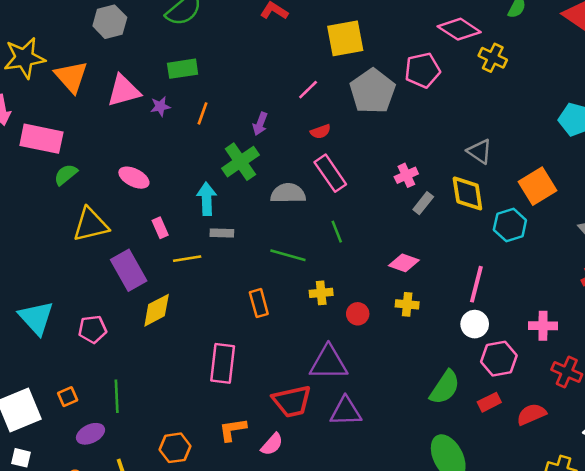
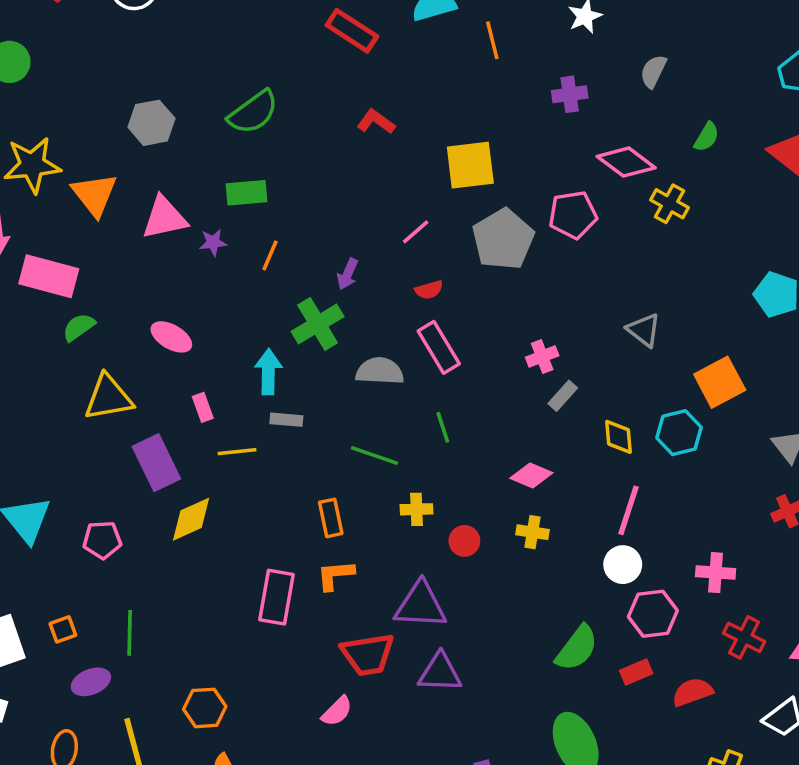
yellow diamond: (467, 193) -> (618, 437), moved, size x0.7
orange L-shape: (233, 430) -> (335, 575), moved

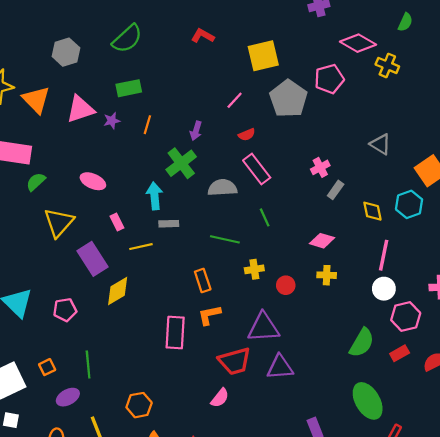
yellow triangle: (108, 397) -> (59, 222), turned -32

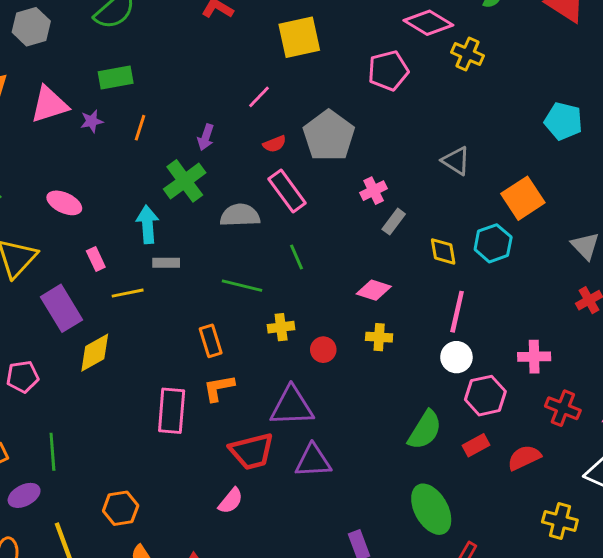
gray pentagon: (288, 99) -> (329, 136), moved

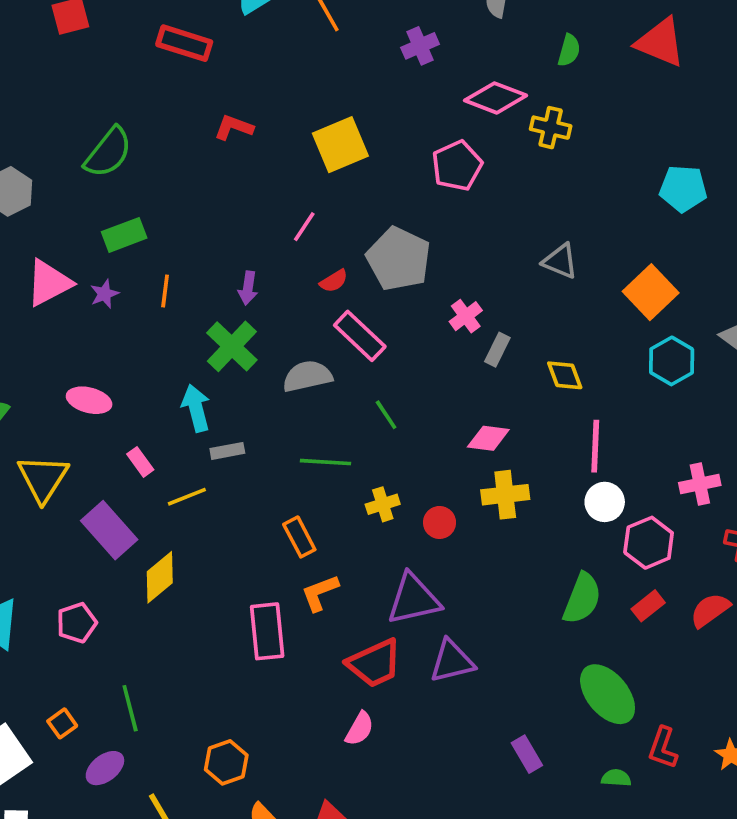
cyan hexagon: (493, 243) -> (672, 361), moved
yellow cross: (379, 337) -> (505, 495), size x1.4

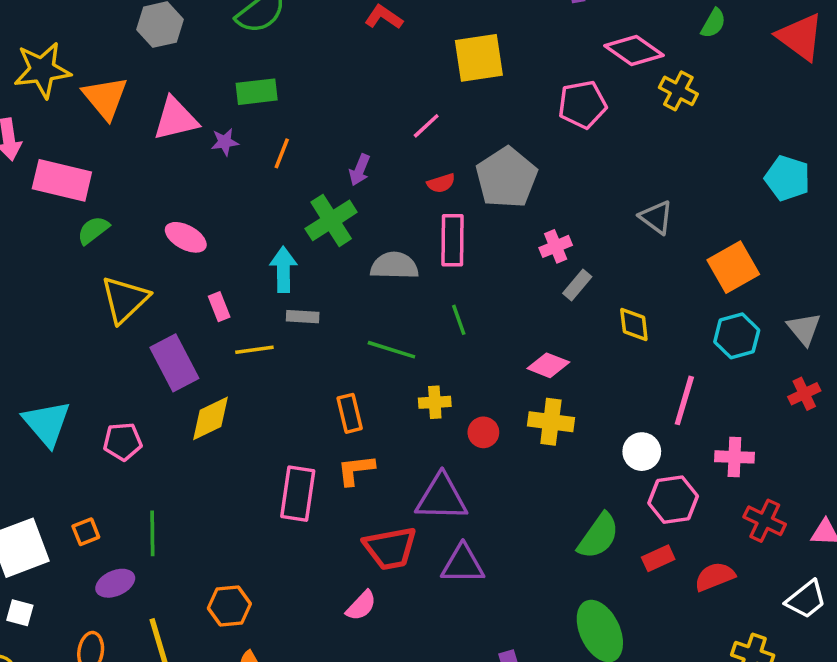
pink rectangle: (360, 336) -> (453, 240), turned 33
pink line: (595, 446) -> (684, 400), moved

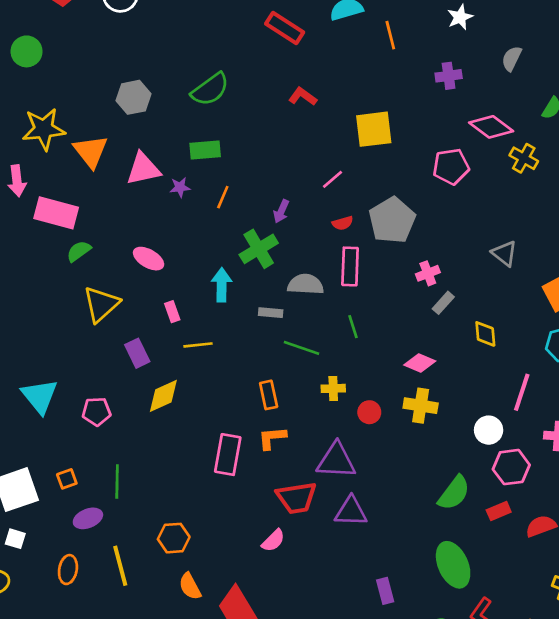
gray rectangle: (303, 317) -> (271, 313), moved
purple rectangle: (174, 363) -> (137, 353), size x0.7

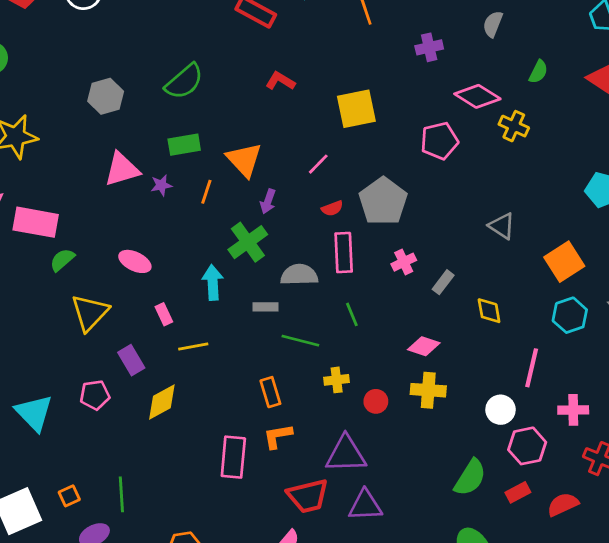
orange triangle: (91, 151) -> (244, 160), moved
pink cross: (428, 273) -> (404, 262), moved
pink pentagon: (97, 411) -> (95, 395), moved

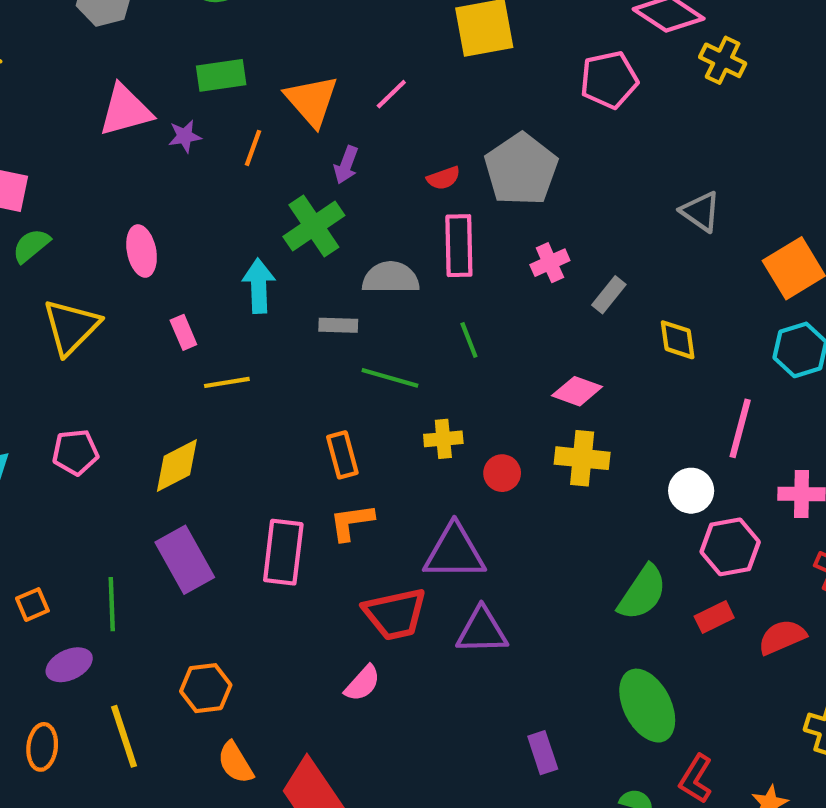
pink line: (318, 164) -> (391, 94), moved
pink ellipse: (135, 261) -> (142, 251), turned 52
purple rectangle: (131, 360) -> (185, 560), moved, size x1.4

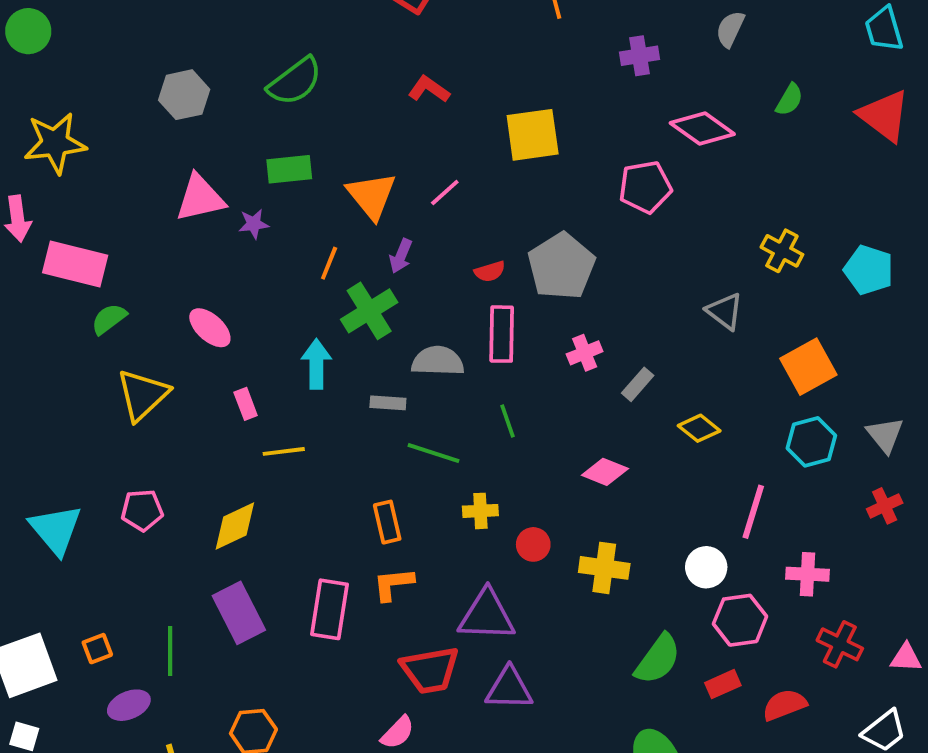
yellow cross: (723, 60) -> (782, 251), moved
orange line: (253, 148) -> (329, 263), moved
pink ellipse: (142, 251) -> (210, 328), turned -39
yellow diamond: (678, 340) -> (699, 428), turned -45
yellow cross: (582, 458) -> (604, 568), moved

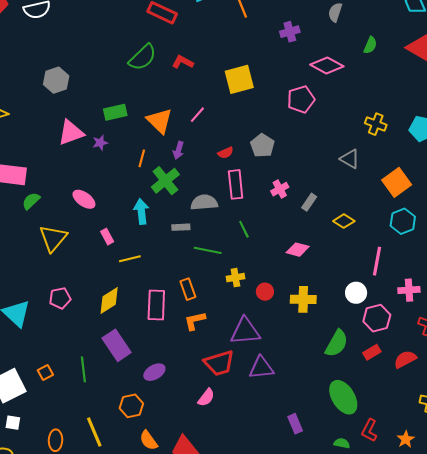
green semicircle: (295, 81) -> (143, 57), moved
gray pentagon: (561, 266) -> (262, 146), size x0.7
pink rectangle: (330, 609) -> (156, 305), moved
purple ellipse: (129, 705) -> (154, 372), moved

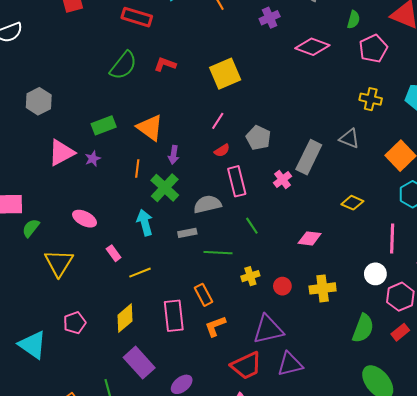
pink pentagon: (301, 99) -> (373, 49), moved
pink line: (197, 115) -> (218, 121), moved
gray rectangle: (309, 202) -> (309, 157), moved, size x1.8

